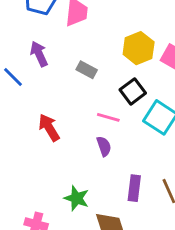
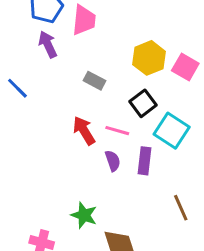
purple arrow: (39, 54) -> (48, 44), moved
red arrow: (49, 128) -> (84, 131), moved
purple rectangle: (134, 188) -> (145, 161), moved

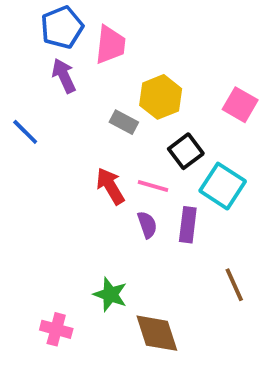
yellow hexagon: (149, 58) -> (161, 97), moved

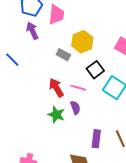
purple rectangle: (188, 225) -> (96, 139), moved
green star: (110, 294) -> (56, 115), moved

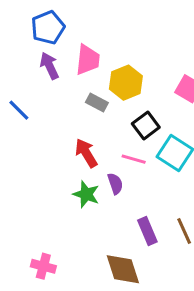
pink trapezoid: (56, 15) -> (88, 60), moved
pink line: (78, 88) -> (134, 159), moved
purple rectangle: (96, 139) -> (147, 231), turned -30

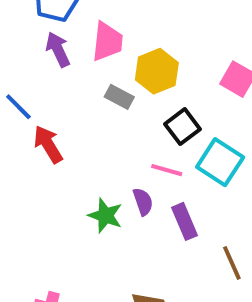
red arrow: (86, 153) -> (48, 144), moved
purple rectangle: (147, 231) -> (184, 221), moved

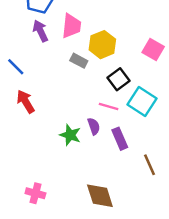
red arrow: (48, 144) -> (26, 102), moved

